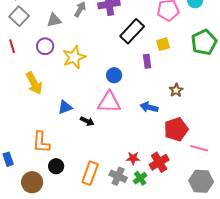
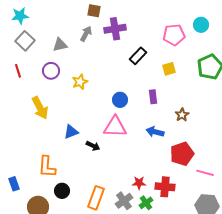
black rectangle: (132, 31) -> (138, 56), size x0.7
yellow star: (74, 57) -> (80, 82), size x0.7
purple rectangle: (147, 61) -> (153, 97), moved
red cross: (159, 162) -> (165, 187), turned 36
gray cross: (118, 176) -> (124, 201), turned 30

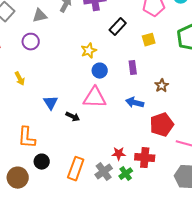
yellow star: (80, 82) -> (89, 51), moved
yellow arrow: (40, 108) -> (20, 79), size x0.6
blue triangle: (71, 132) -> (51, 103), turned -42

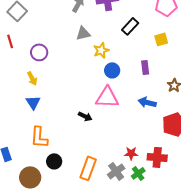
gray triangle: (40, 16) -> (83, 33), moved
purple circle: (31, 42) -> (39, 52), moved
blue triangle: (51, 103) -> (33, 102), moved

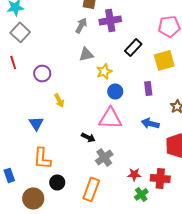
yellow square: (161, 39) -> (164, 60), size x1.5
yellow arrow: (32, 78) -> (59, 100), moved
gray cross: (116, 171) -> (104, 157), moved

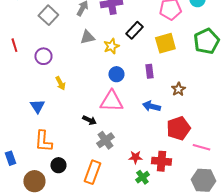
gray square: (20, 32) -> (48, 15), moved
yellow star: (104, 71) -> (111, 46), moved

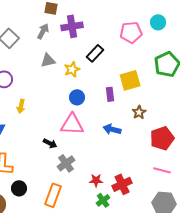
yellow square: (165, 43) -> (130, 80), moved
yellow arrow: (60, 83) -> (21, 106), turned 40
red pentagon: (178, 128) -> (162, 138), moved
red cross: (161, 161) -> (122, 184), turned -30

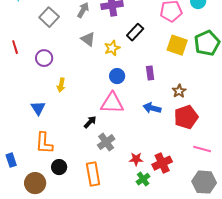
gray triangle: (48, 60) -> (88, 39), turned 49
yellow square: (130, 80) -> (177, 45), moved, turned 35
red pentagon: (162, 138) -> (186, 117), moved
black arrow: (50, 143) -> (90, 122), turned -72
orange rectangle: (53, 195) -> (93, 174), turned -30

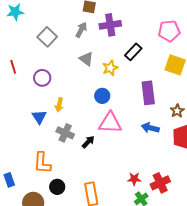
purple rectangle: (150, 73) -> (148, 93), size x1.6
blue circle: (117, 76) -> (102, 96), moved
blue triangle: (38, 108) -> (39, 117), moved
gray cross: (106, 142) -> (65, 133), moved, turned -30

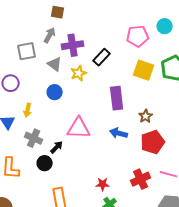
purple cross: (110, 25) -> (73, 45), moved
gray square: (47, 37) -> (27, 51), moved, turned 36
blue circle: (102, 96) -> (55, 92), moved
red cross: (160, 183) -> (141, 179), moved
black circle: (57, 187) -> (45, 163), moved

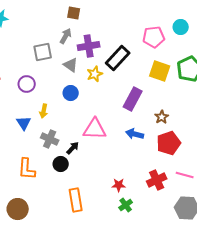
black rectangle: (102, 57) -> (118, 58), size x1.4
purple rectangle: (117, 98) -> (133, 99), turned 35

